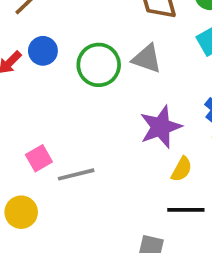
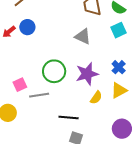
green circle: (99, 65) -> (54, 71), moved
black line: (186, 210) -> (69, 118), moved

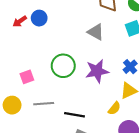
gray line: (39, 95) -> (44, 104), moved
yellow semicircle: (96, 98) -> (114, 108), moved

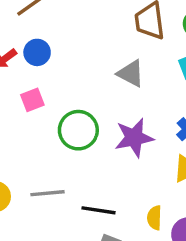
pink square: (27, 77) -> (32, 100), moved
yellow semicircle: (114, 108) -> (154, 218), moved, turned 144

